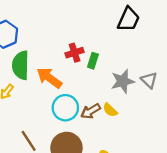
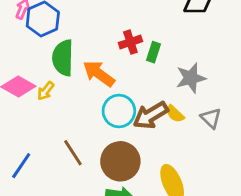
gray triangle: (149, 80) -> (211, 118), moved
brown arrow: (91, 111) -> (151, 115), size x1.4

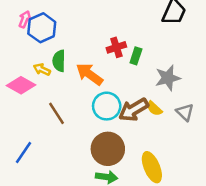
green semicircle: (63, 58) -> (59, 61), size x0.7
yellow arrow: (46, 91) -> (42, 69), moved, turned 77
brown line: (73, 153) -> (56, 113), moved

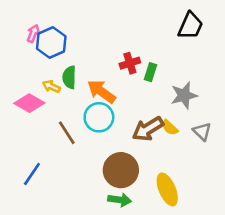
cyan circle: (107, 106) -> (99, 117), moved

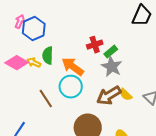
green rectangle: (150, 72) -> (111, 52), turned 32
gray star: (184, 95) -> (112, 67), moved, turned -30
pink diamond: (29, 103) -> (17, 63), moved

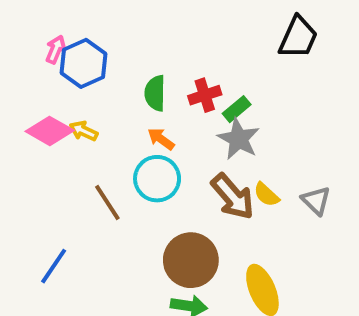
green semicircle: (48, 56) -> (155, 93), moved
orange arrow: (73, 67) -> (161, 139), size x0.6
brown arrow: (109, 96) -> (233, 197), turned -100

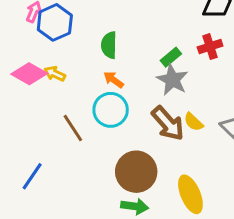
red cross: (205, 95) -> (210, 47), moved

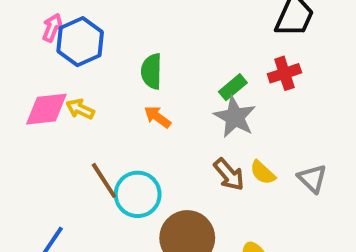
pink diamond: (29, 74) -> (46, 109), turned -36
cyan circle: (111, 110) -> (138, 194), moved
brown arrow: (168, 123) -> (229, 175), size x0.7

